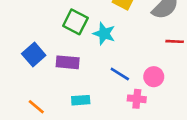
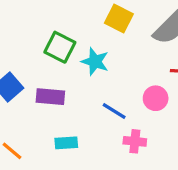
pink circle: (154, 77) -> (156, 98), moved

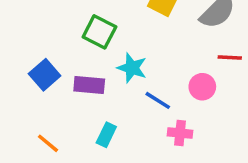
cyan star: (95, 62) -> (132, 68), moved
cyan rectangle: (66, 143) -> (106, 135), turned -60

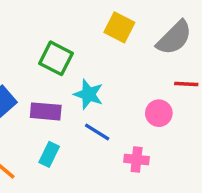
blue line: (158, 100) -> (97, 132), moved
cyan rectangle: (106, 135) -> (49, 154), moved

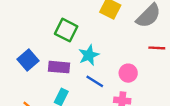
cyan star: (89, 94) -> (89, 55), turned 30
pink circle: (159, 113) -> (128, 73), moved

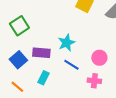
green square: (66, 30) -> (19, 26), moved, turned 30
blue square: (28, 60) -> (18, 60), moved

